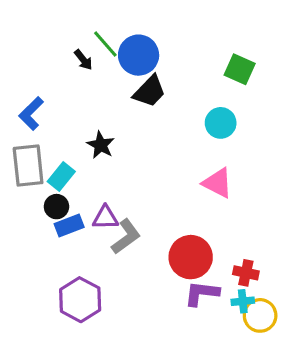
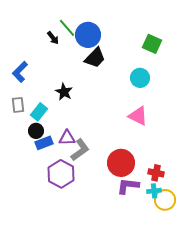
gray rectangle: (28, 166) -> (18, 105), size x0.6
purple hexagon: (80, 300) -> (61, 174), moved

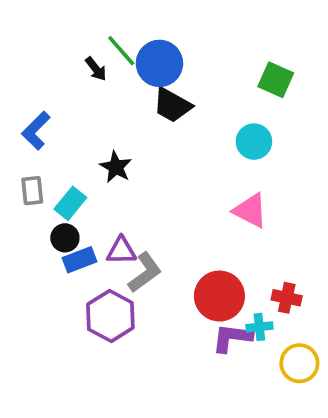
black trapezoid: (95, 58) -> (172, 105), turned 75
red cross: (156, 173) -> (287, 298), moved
cyan cross: (154, 191) -> (259, 327), moved

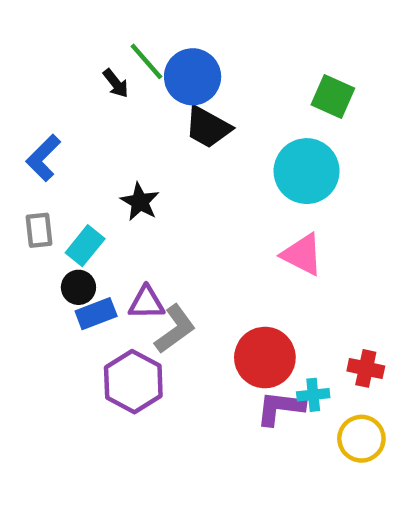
cyan circle: (254, 142) -> (307, 171), size x1.5
red cross: (287, 298) -> (366, 368), moved

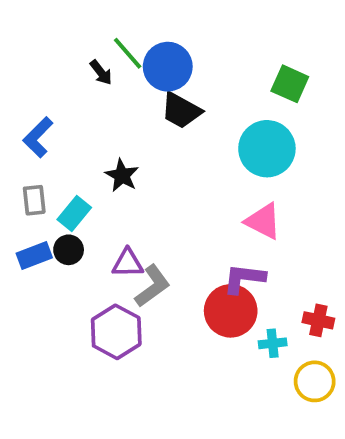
blue rectangle: (96, 314) -> (34, 256), moved
purple L-shape: (280, 408) -> (244, 278), moved

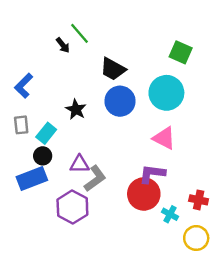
blue circle: (168, 67) -> (120, 101), moved
blue rectangle: (34, 256) -> (32, 179), moved, size x1.4
cyan cross: (273, 343) -> (170, 214), turned 35

